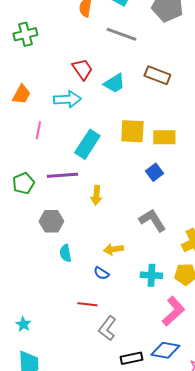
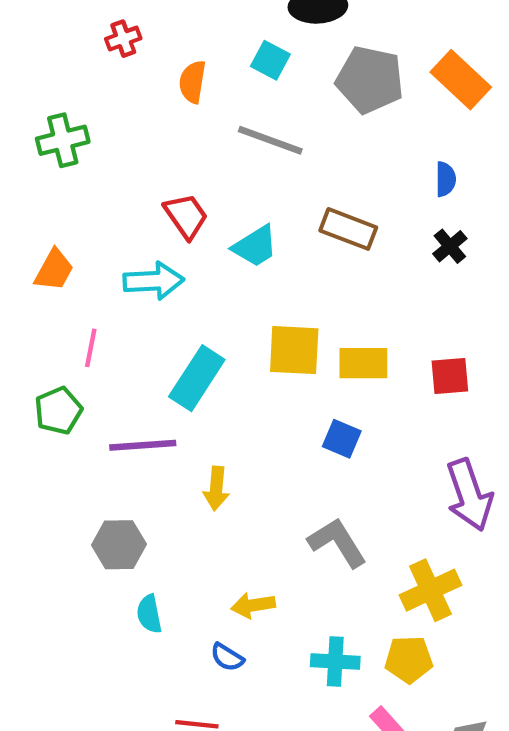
blue square: (154, 172) -> (342, 439), turned -30
green pentagon: (23, 183) -> (58, 411), moved

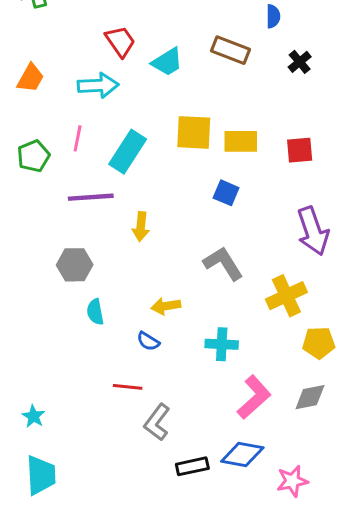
blue semicircle: (446, 179) -> (273, 16), moved
pink line: (91, 348) -> (78, 138), moved
green pentagon: (58, 411) -> (33, 156), moved
yellow pentagon: (409, 659) -> (319, 343), moved

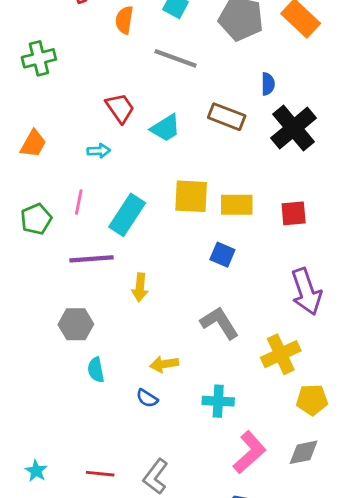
black cross: (300, 62) -> (294, 128), size x2.0
cyan arrow: (98, 85) -> (99, 151), size x0.6
red line: (128, 387) -> (100, 474), moved

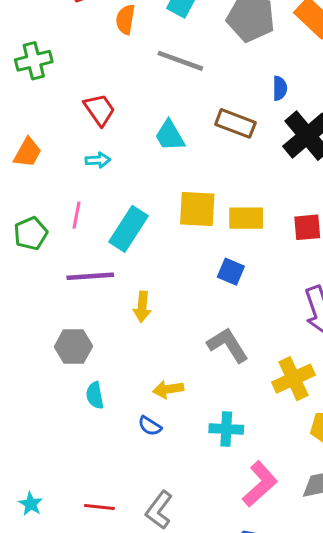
red trapezoid: (120, 108) -> (99, 110), moved
cyan trapezoid: (166, 128) -> (170, 136), turned 92

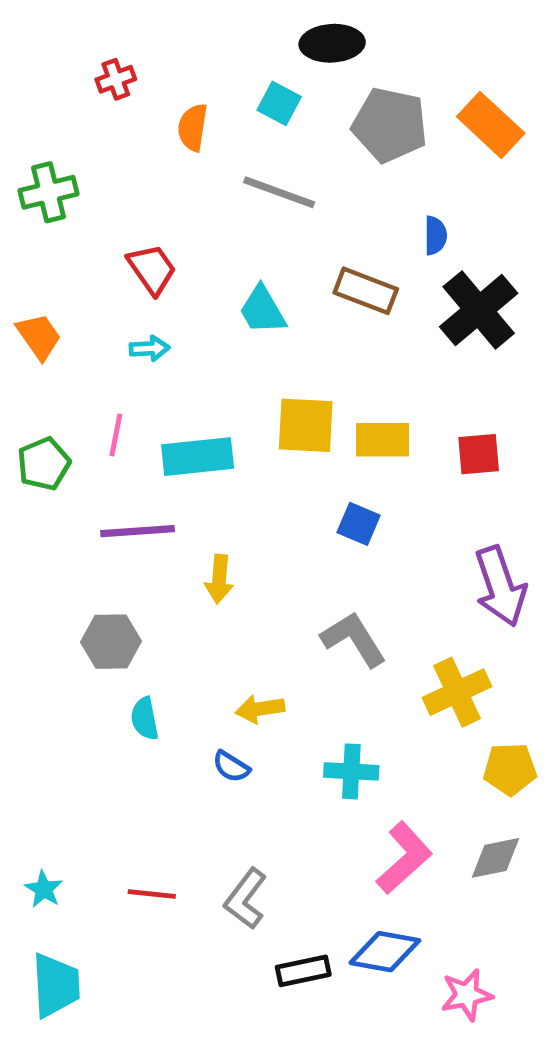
orange trapezoid: (28, 152) -> (39, 336), turned -64
cyan rectangle: (128, 229) -> (198, 457), turned 51

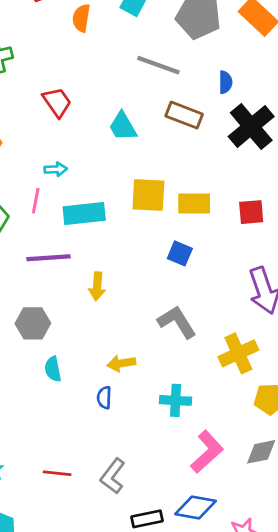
gray line: (279, 192) -> (158, 65), moved
cyan arrow: (149, 348) -> (56, 169), moved
blue semicircle: (231, 767) -> (104, 398), turned 60

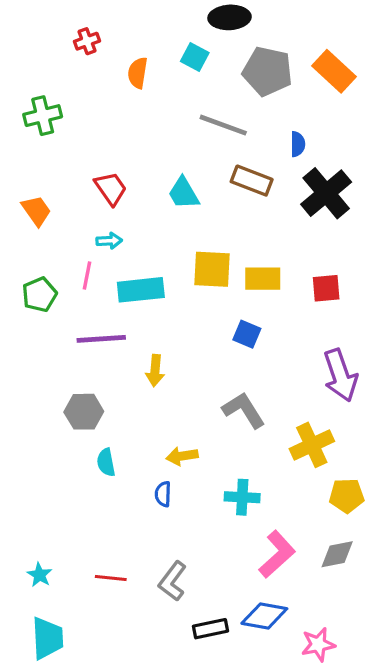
red trapezoid: (57, 102) -> (111, 188), moved

